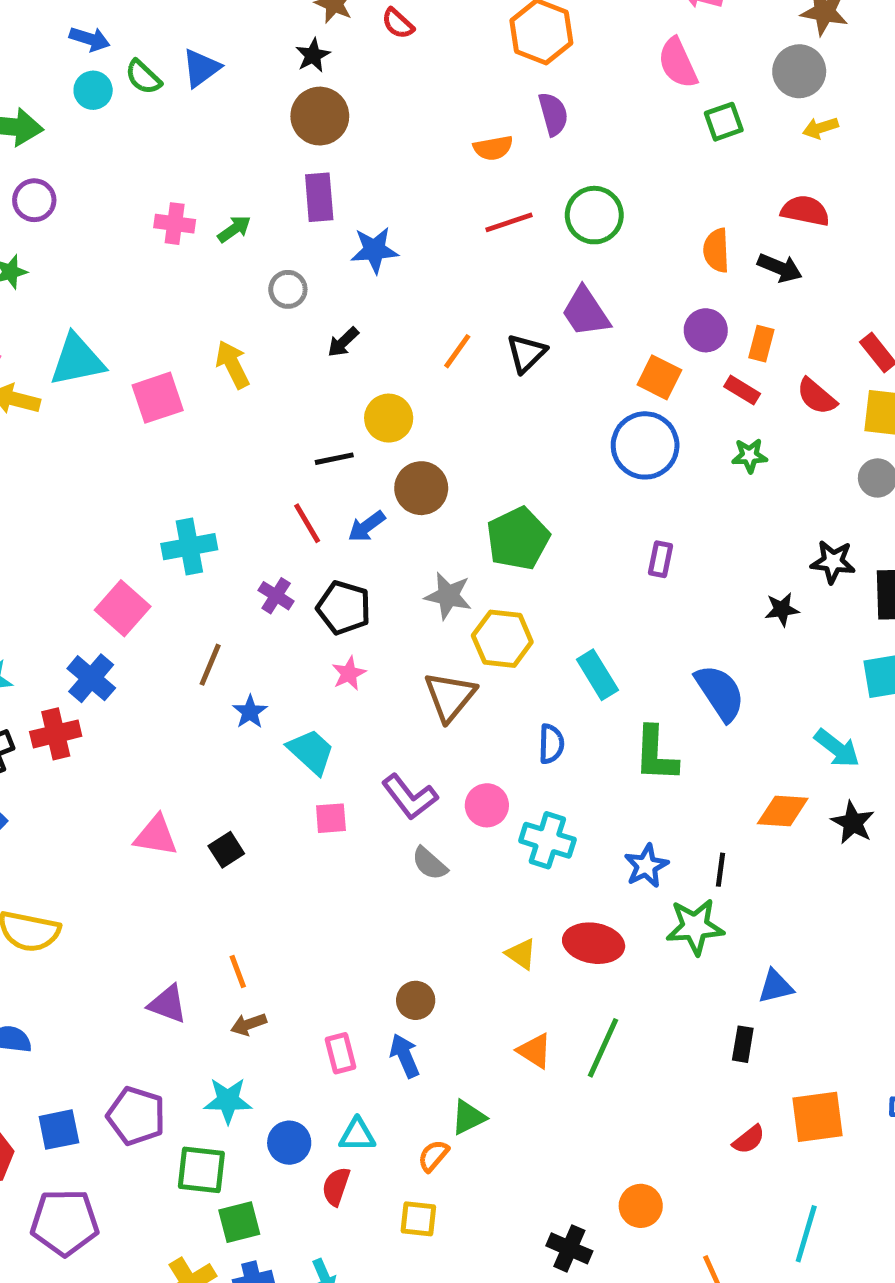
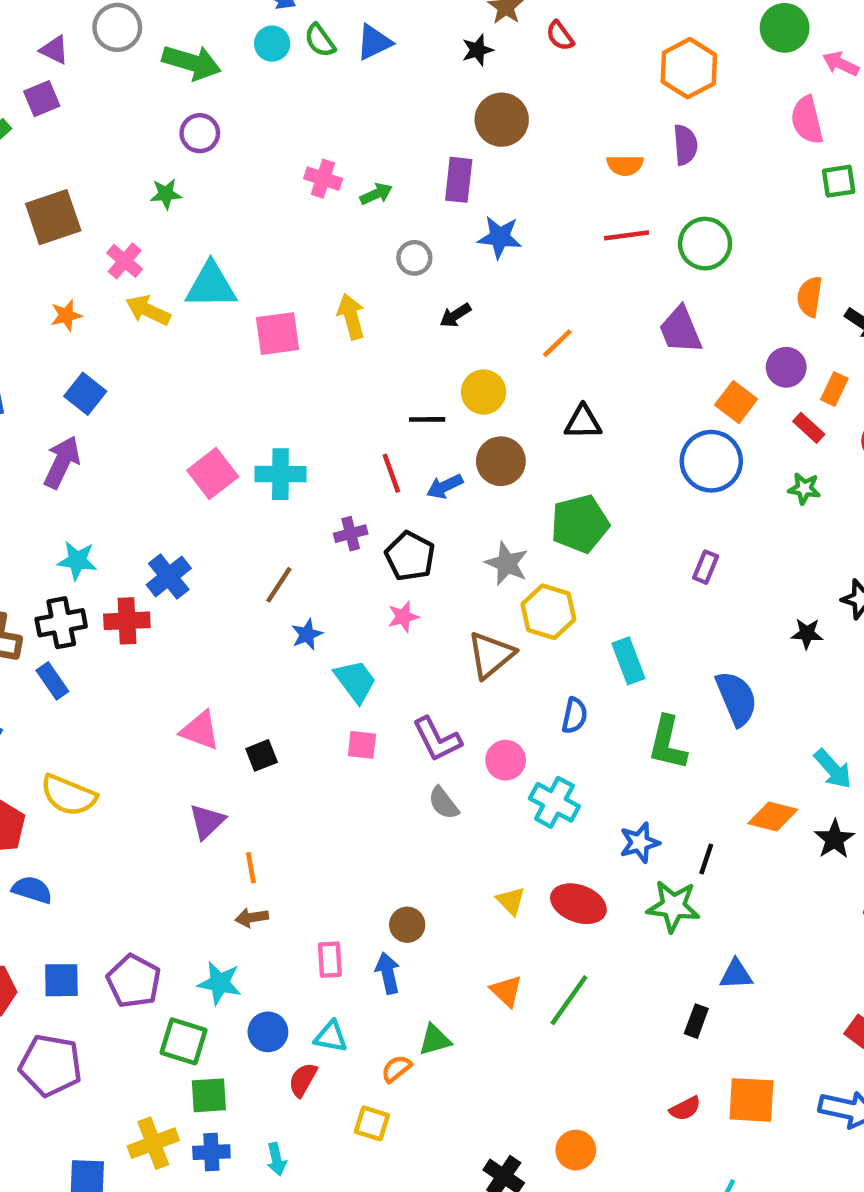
brown circle: (320, 116) -> (502, 120), moved
black triangle: (526, 353) -> (583, 422), moved, turned 33
purple cross: (276, 596) -> (351, 534), turned 32
pink square: (123, 608) -> (213, 473), moved
purple triangle: (168, 1004) -> (207, 821), moved, turned 45

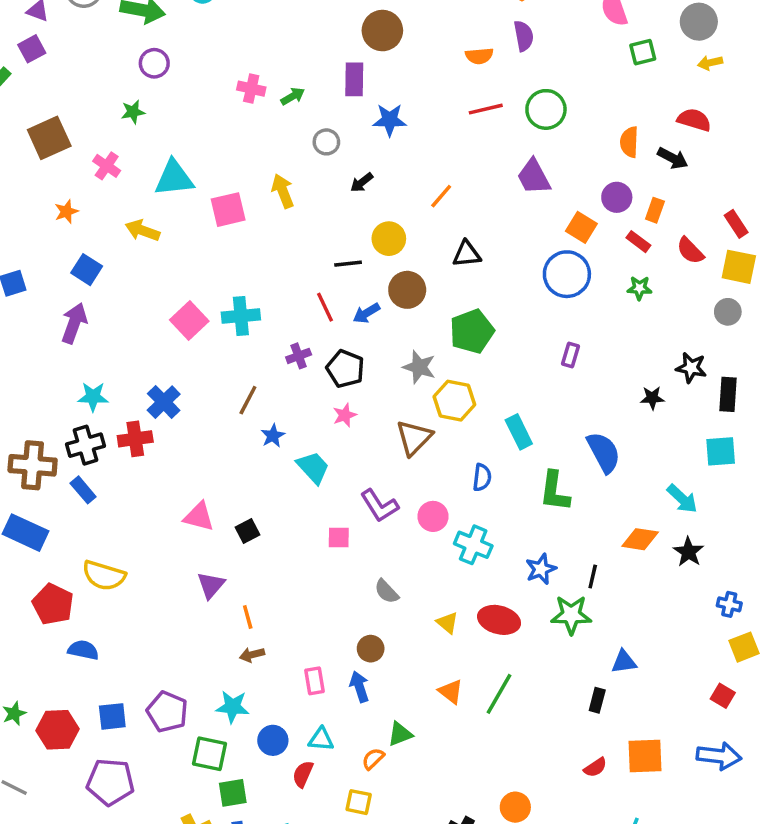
yellow arrow: (148, 310) -> (143, 230), moved
pink square: (362, 745) -> (339, 537), moved
gray semicircle: (444, 803) -> (387, 591), moved

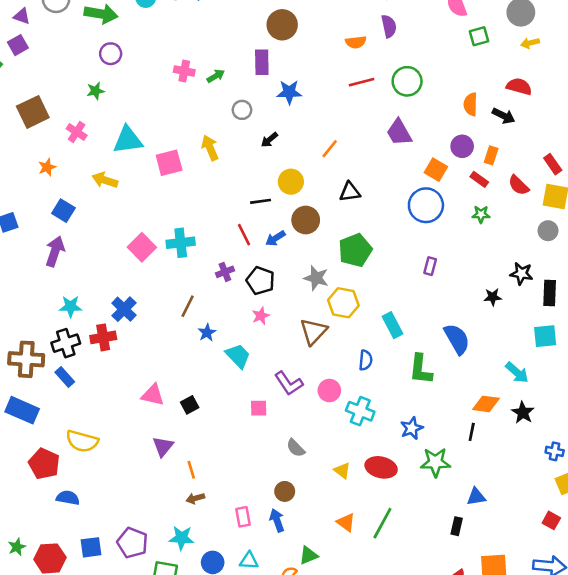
black line: (593, 576) -> (472, 432), moved

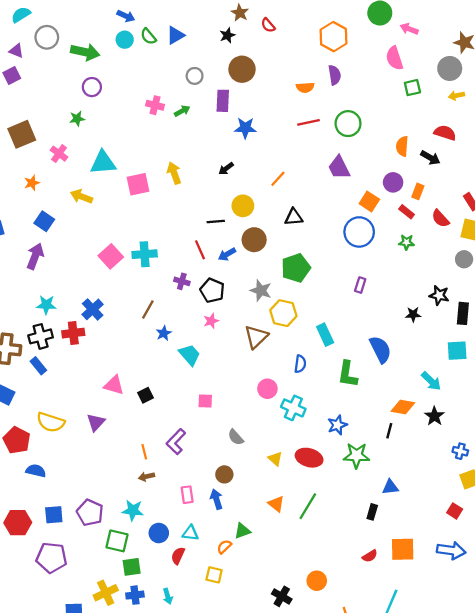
gray circle: (242, 110) -> (195, 76), moved
purple cross: (225, 272) -> (182, 281), turned 35
purple L-shape: (289, 383) -> (176, 442), moved, turned 75
purple triangle: (163, 446) -> (96, 422), moved

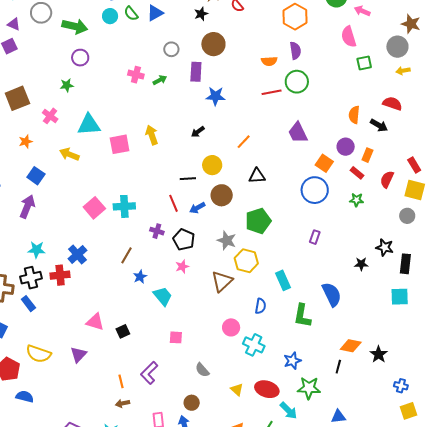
green circle: (348, 124) -> (297, 82), moved
red semicircle: (440, 219) -> (387, 179), turned 66
cyan arrow: (431, 381) -> (288, 411), moved

